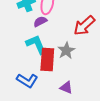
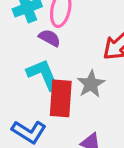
purple semicircle: (40, 22) -> (50, 38), turned 56

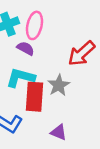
cyan L-shape: (43, 74) -> (21, 78), turned -52

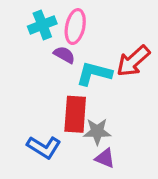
cyan L-shape: (21, 78) -> (94, 74), moved
gray star: (59, 85) -> (97, 132), moved, turned 30

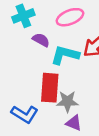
pink ellipse: (75, 27) -> (70, 17), moved, turned 56

